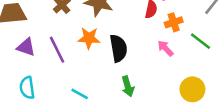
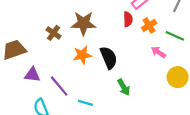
pink arrow: (165, 48) -> (158, 52), moved
purple line: (57, 50) -> (59, 86), moved

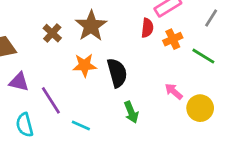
brown star: (83, 23) -> (91, 26), turned 30
pink arrow: (158, 52) -> (174, 91), moved

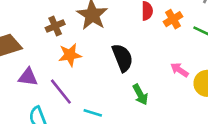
brown cross: (52, 33) -> (55, 26), turned 30
orange star: (85, 65) -> (70, 55), moved

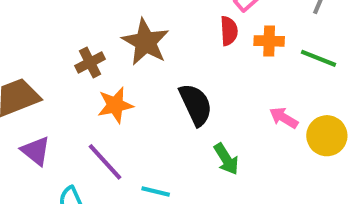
orange cross: (173, 19) -> (269, 41), turned 36
purple triangle: (28, 77) -> (36, 151), moved, turned 35

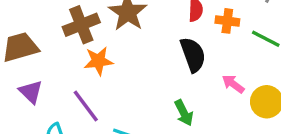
brown cross: (90, 62) -> (81, 25), size x1.5
black semicircle: (196, 105) -> (193, 55), moved

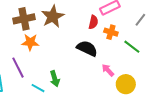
black semicircle: (193, 55) -> (87, 48), turned -55
green arrow: (184, 113) -> (55, 79), moved

